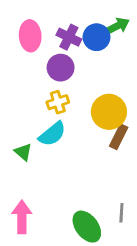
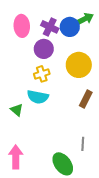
yellow circle: (109, 112) -> (79, 65), moved
cyan semicircle: (52, 134) -> (38, 97), turned 50
gray line: (121, 213) -> (83, 144), moved

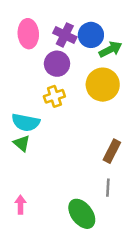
green arrow: (85, 19) -> (111, 49), moved
cyan semicircle: (38, 97) -> (26, 122), moved
brown rectangle: (86, 99) -> (112, 151), moved
pink arrow: (16, 157) -> (20, 205), size x0.6

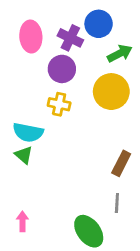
blue circle: (91, 35) -> (99, 24), moved
yellow cross: (54, 96) -> (59, 104), turned 30

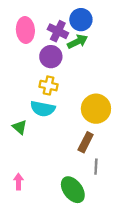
green arrow: (120, 53) -> (77, 42), moved
yellow circle: (111, 92) -> (96, 109), moved
cyan semicircle: (28, 132) -> (43, 109), moved
brown rectangle: (121, 163) -> (86, 142), moved

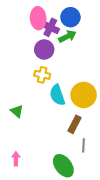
pink ellipse: (25, 30) -> (38, 18), moved
cyan semicircle: (43, 109) -> (57, 95), moved, turned 60

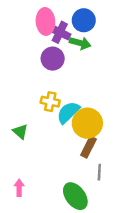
green arrow: (67, 36) -> (80, 43), turned 42
yellow cross: (42, 75) -> (50, 102), moved
cyan semicircle: (57, 95) -> (68, 112), turned 65
yellow circle: (84, 95) -> (87, 123), moved

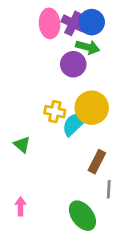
purple cross: (60, 32) -> (73, 23), moved
purple circle: (53, 59) -> (73, 64), moved
yellow circle: (87, 123) -> (92, 108), moved

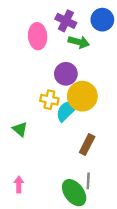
blue circle: (92, 22) -> (102, 20), moved
pink ellipse: (50, 23) -> (38, 36), moved
purple circle: (73, 64) -> (66, 74), moved
gray line: (109, 189) -> (88, 181), moved

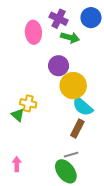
yellow cross: (49, 100) -> (28, 103), moved
cyan semicircle: (67, 110) -> (83, 107), moved, turned -95
gray line: (88, 181) -> (71, 155), moved, turned 72

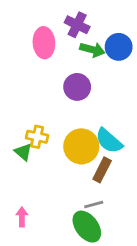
blue circle: (91, 18) -> (119, 47), moved
yellow circle: (73, 86) -> (81, 146), moved

